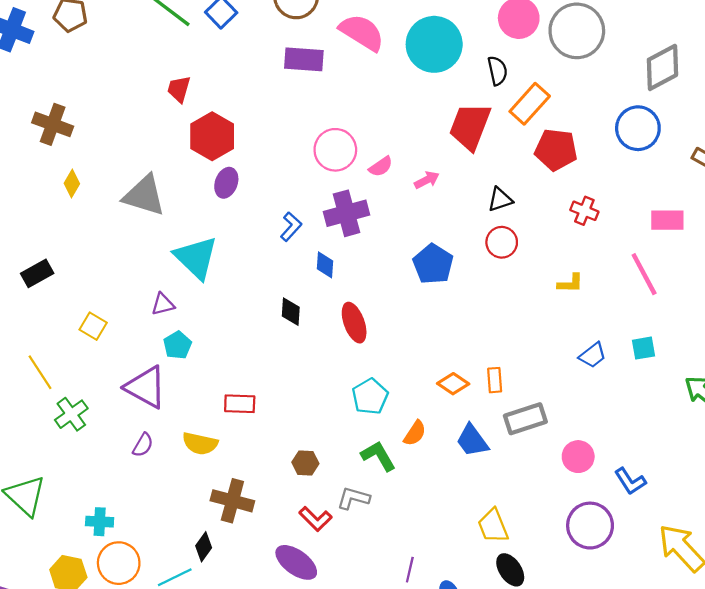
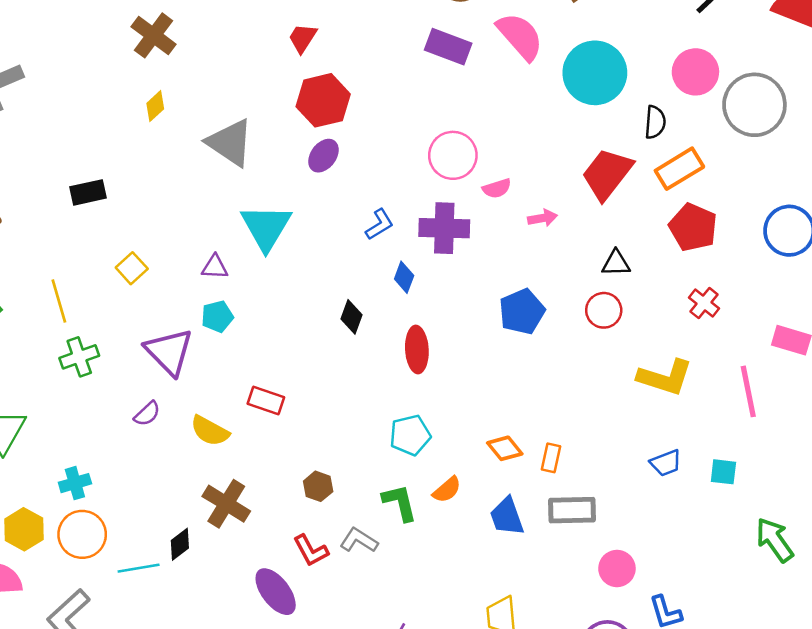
yellow L-shape: (570, 283) -> (665, 377), size x1.8
cyan cross: (100, 522) -> (75, 483), turned -36

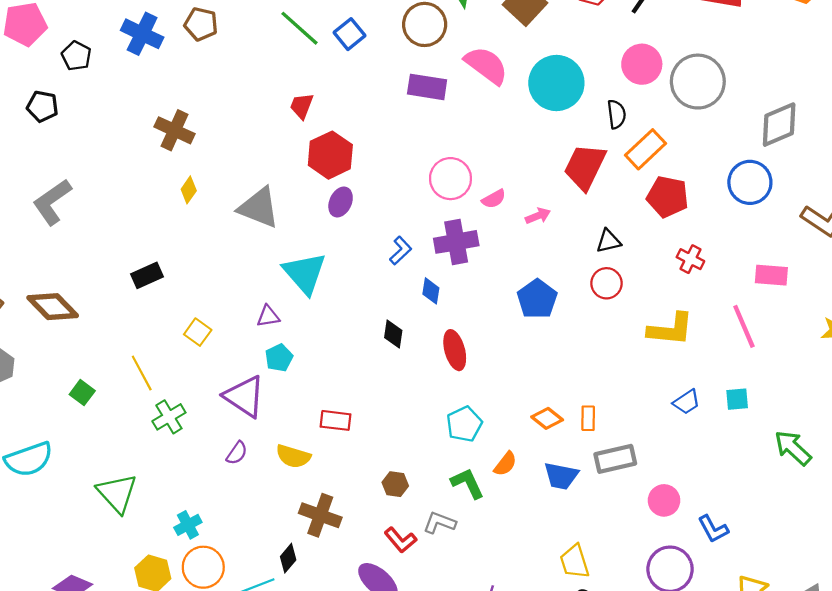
blue trapezoid: (507, 516) -> (561, 476), turned -48

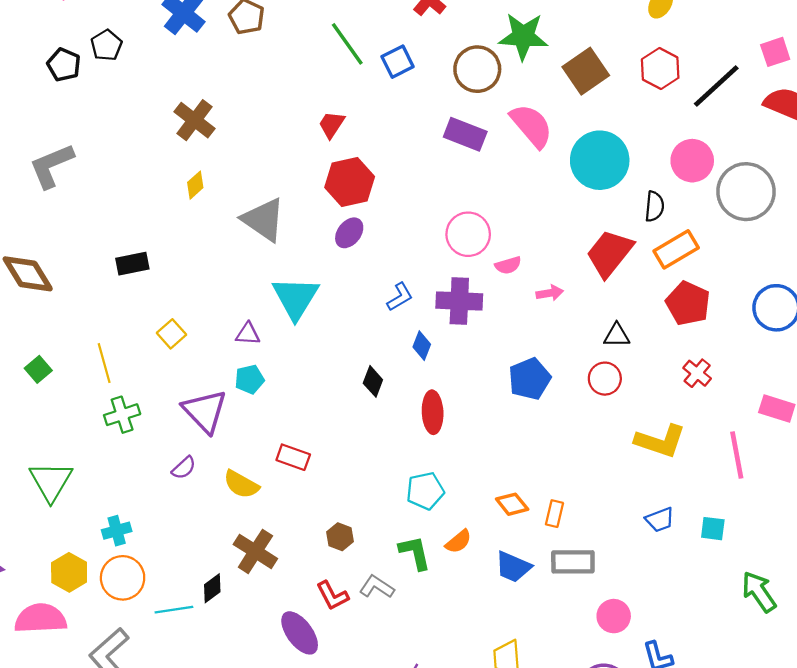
black pentagon: (76, 56) -> (106, 45), moved

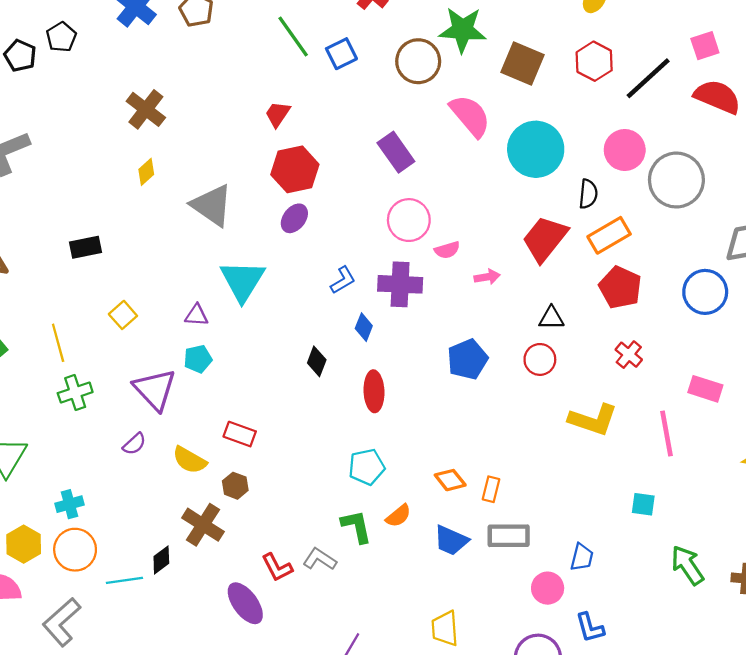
brown square: (586, 71) -> (523, 63), turned -33
purple rectangle: (465, 134) -> (396, 152), moved, turned 33
blue trapezoid: (660, 520) -> (582, 557), moved, turned -56
brown hexagon: (340, 537) -> (235, 486), moved

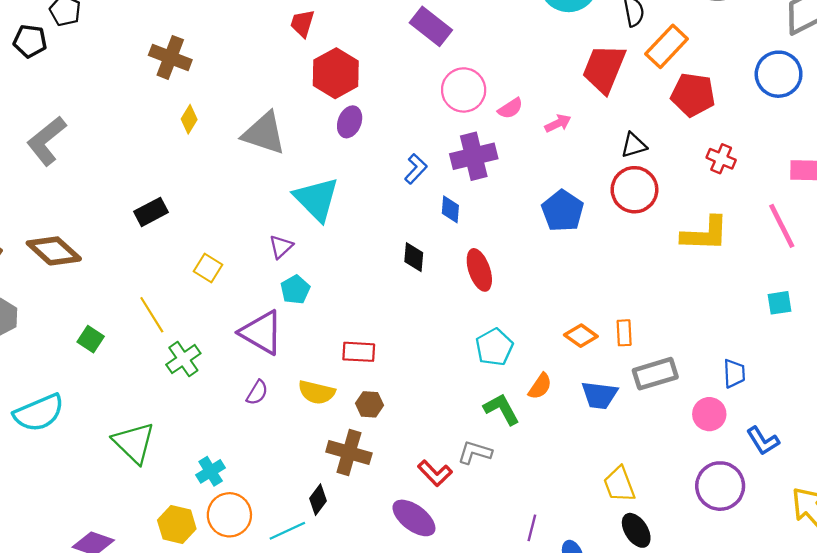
purple triangle: (196, 315) -> (281, 247), turned -30
red circle: (540, 359) -> (634, 190), size x1.4

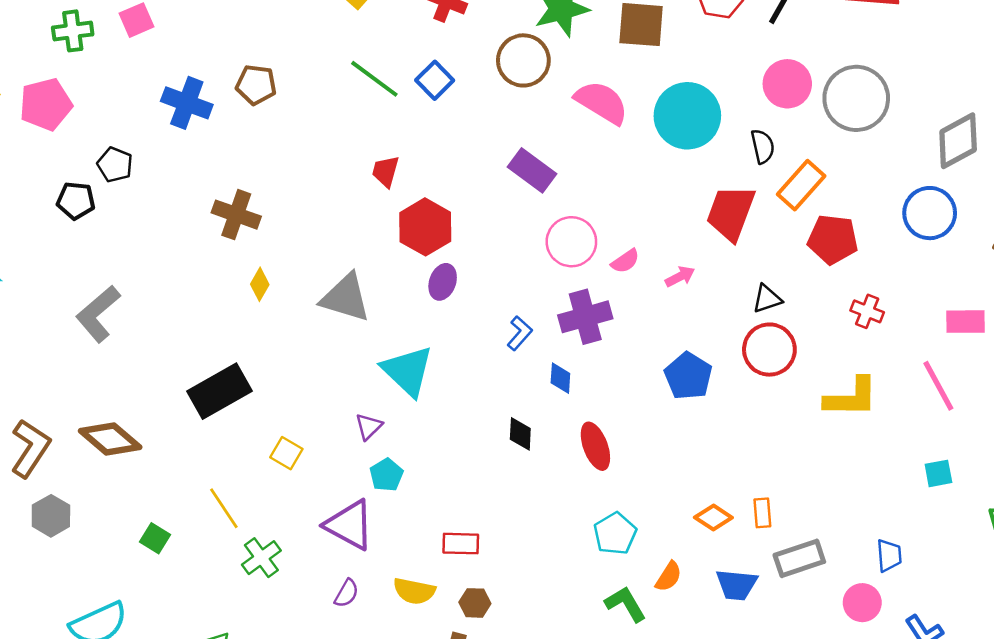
black rectangle: (151, 212) -> (219, 391), size x1.6

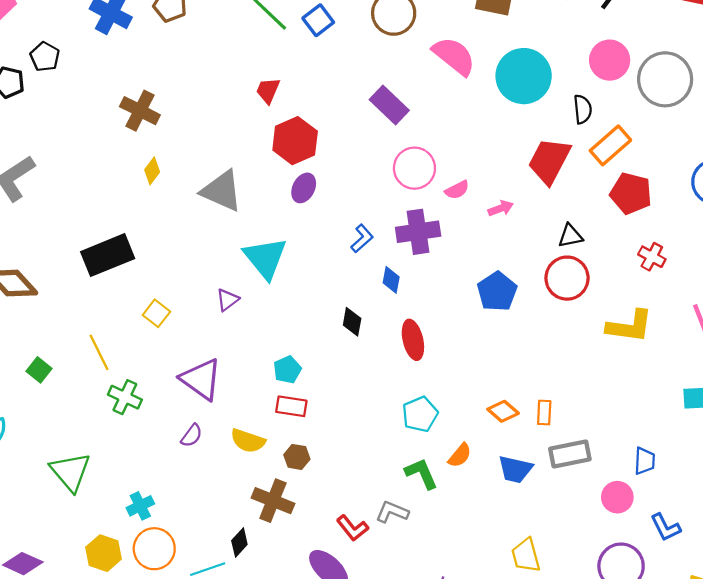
cyan pentagon: (386, 475) -> (287, 370), moved
green cross: (261, 558) -> (125, 397), turned -36

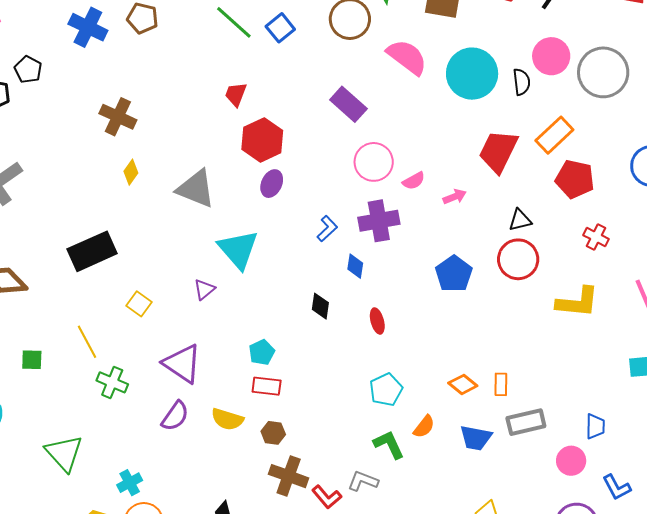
black semicircle: (583, 109) -> (522, 82), moved
red ellipse: (413, 340) -> (377, 321), size x0.7
green square: (39, 370) -> (32, 360), turned -35
purple semicircle: (192, 436) -> (175, 416), size x1.4
brown cross: (273, 501) -> (289, 476), moved

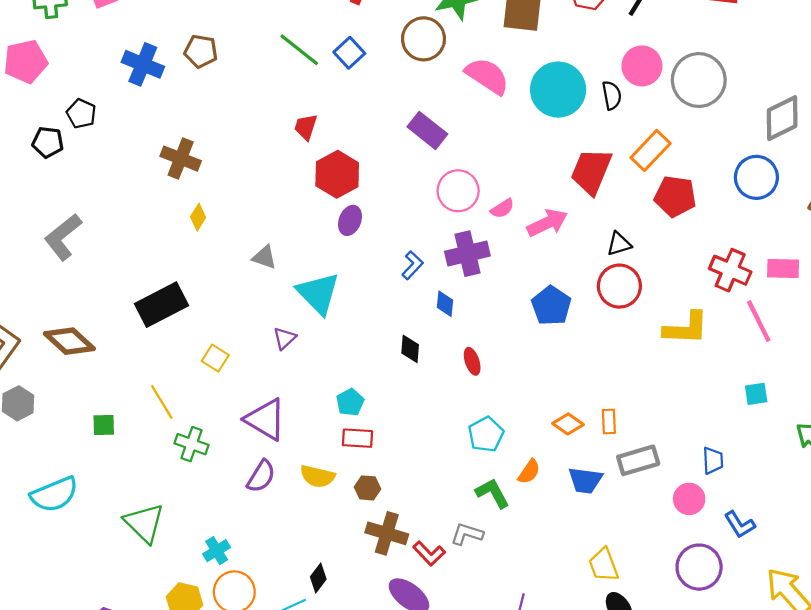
gray triangle: (196, 189) -> (264, 257), moved, size x0.6
pink arrow: (455, 197) -> (547, 223), size x1.6
red cross: (596, 237) -> (730, 270), moved, size x1.5

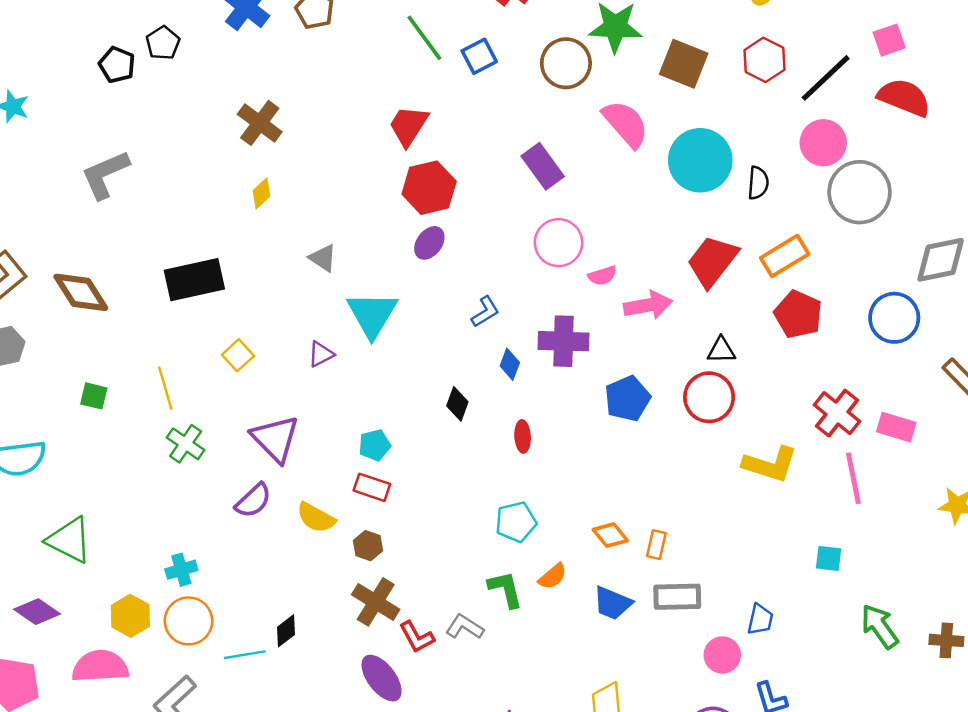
pink circle: (642, 66) -> (823, 143), moved
red trapezoid: (306, 127) -> (408, 126), size x1.4
purple cross: (467, 254) -> (563, 341), moved
green triangle: (144, 523) -> (69, 540), moved, turned -33

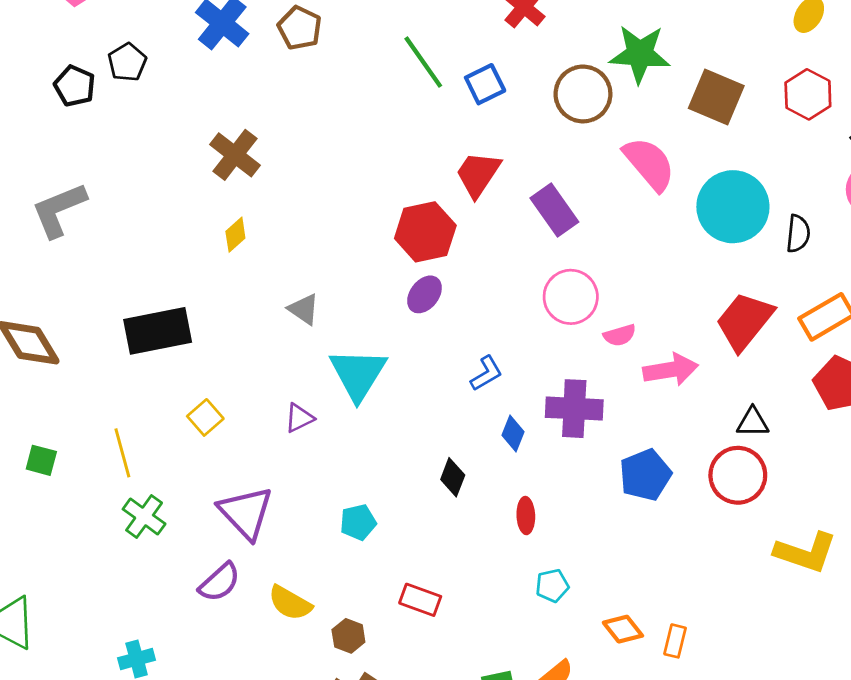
red trapezoid: (408, 126) -> (478, 174), moved
red rectangle: (372, 487) -> (420, 600), moved
cyan pentagon: (516, 522) -> (552, 586), moved, size x0.7

